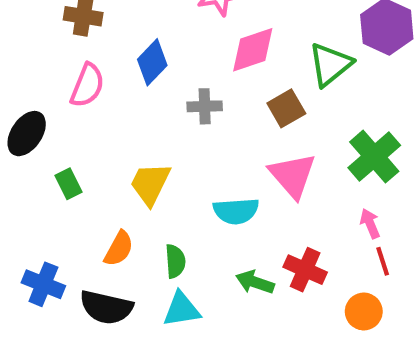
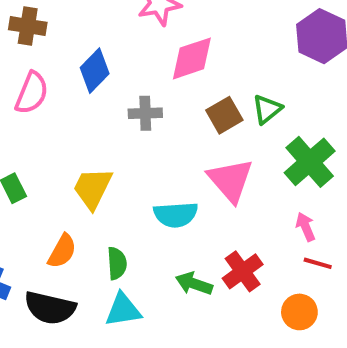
green triangle: (330, 64) -> (267, 109), moved, size x0.7
red line: (383, 261) -> (318, 263), turned -56
red cross: (305, 270) -> (243, 271), turned 30

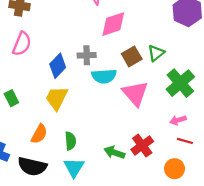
blue diamond: (95, 71) -> (58, 66), moved
cyan semicircle: (176, 215) -> (104, 76), moved
pink arrow: (306, 227) -> (178, 120), turned -84
cyan triangle: (123, 310) -> (74, 168), turned -50

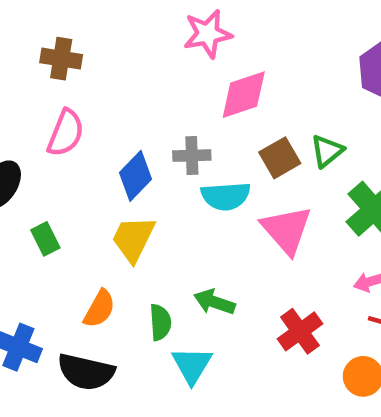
green arrow: (114, 152) -> (214, 302), moved
cyan triangle: (74, 168) -> (192, 365), moved

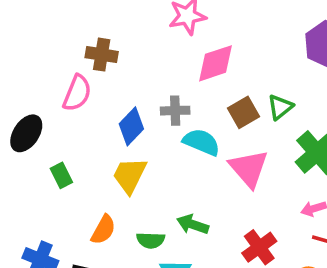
brown cross: (61, 59) -> (102, 55), moved
cyan semicircle: (226, 196) -> (201, 142), turned -153
green semicircle: (160, 322) -> (151, 240), turned 96

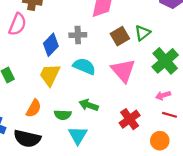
cyan semicircle: (201, 142) -> (84, 66), moved

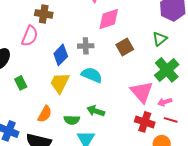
green triangle: (143, 33) -> (160, 39), moved
pink triangle: (123, 71) -> (142, 92), moved
red cross: (130, 119) -> (145, 122), moved, turned -36

